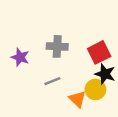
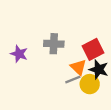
gray line: (52, 81) -> (73, 80), moved
orange triangle: (77, 99) -> (78, 67), moved

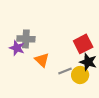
gray cross: (54, 44) -> (26, 39), moved
orange triangle: (78, 67) -> (42, 60), moved

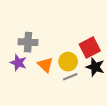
purple star: (17, 48) -> (18, 63), moved
yellow circle: (80, 75) -> (68, 62), moved

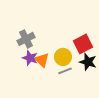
gray cross: (28, 42) -> (26, 39), turned -30
purple star: (18, 63) -> (30, 58), moved

